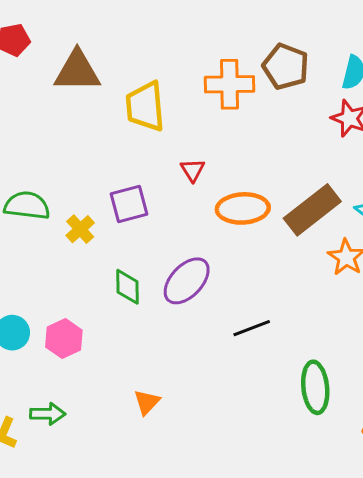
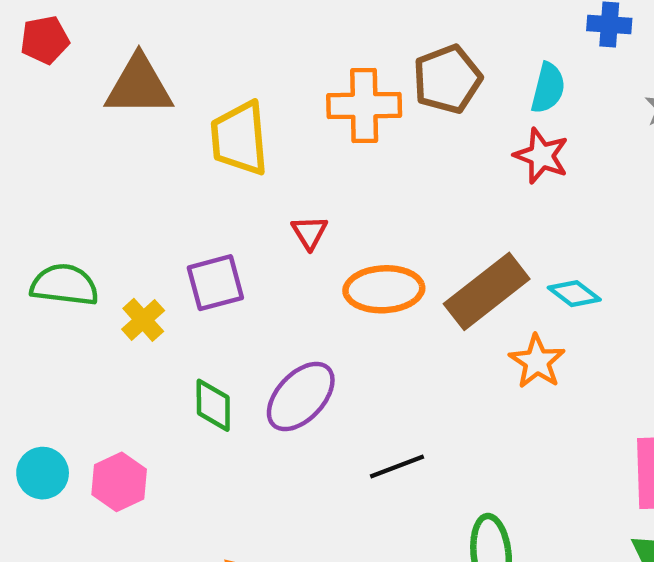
brown pentagon: (286, 67) -> (447, 79), turned 30

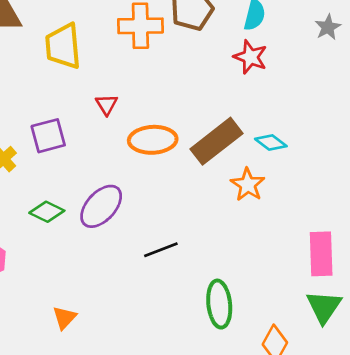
green diamond: (213, 405) -> (47, 212), turned -64

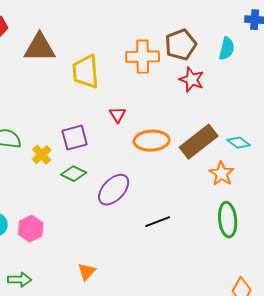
red star: (250, 57) -> (192, 80), moved
green diamond: (47, 212) -> (74, 174), moved
green ellipse: (219, 304) -> (228, 220), moved

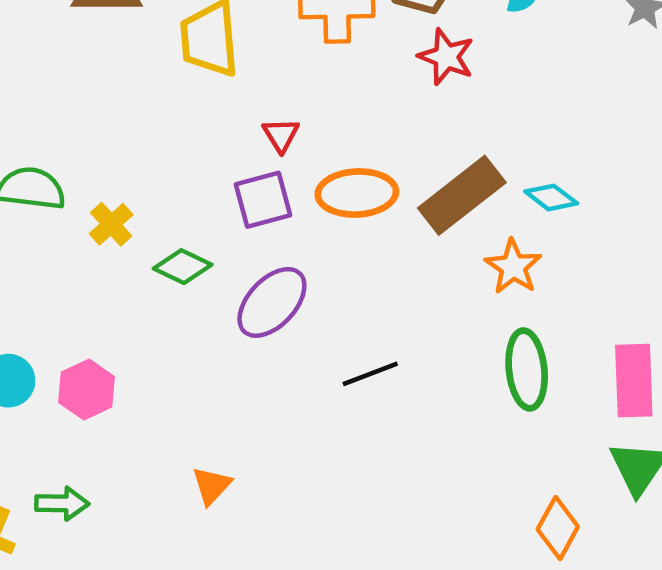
purple square: (75, 138) -> (263, 200), moved

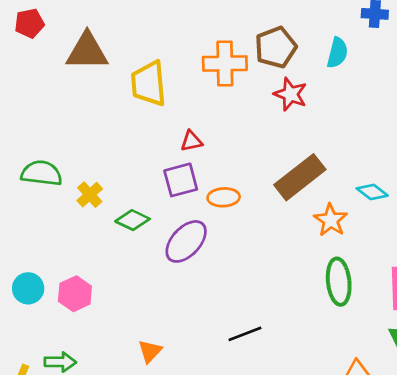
red triangle: (281, 135) -> (191, 141), turned 50
orange ellipse: (357, 193) -> (224, 197), moved, size x0.7
cyan diamond: (551, 197) -> (372, 192), moved
black line: (370, 374) -> (245, 334), moved

